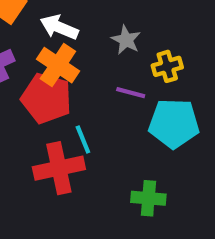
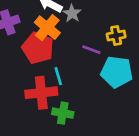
gray star: (126, 40) -> (72, 13), moved
green cross: (148, 198) -> (63, 113), moved

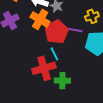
red pentagon: (38, 48) -> (57, 32), moved, turned 30

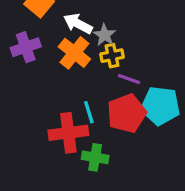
yellow cross: (92, 16) -> (112, 56), moved
red pentagon: (57, 32) -> (127, 113), moved

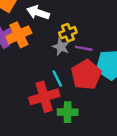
gray star: (105, 35) -> (61, 47), moved
orange cross: (74, 53) -> (19, 35), moved, turned 35

